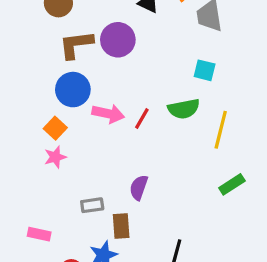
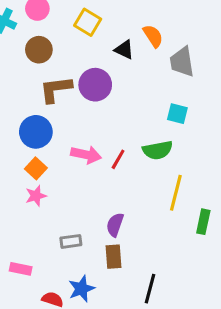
blue circle: (73, 90) -> (36, 132), moved
yellow line: (221, 130) -> (176, 193), moved
green rectangle: (232, 184) -> (203, 222), turned -45
brown rectangle: (121, 226) -> (113, 257), moved

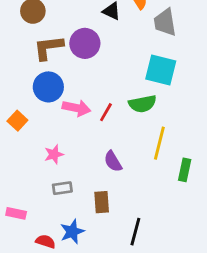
cyan square: (177, 114) -> (161, 70), size x1.6
blue circle: (36, 132) -> (48, 87), moved
orange square: (36, 168) -> (17, 121), moved
pink star: (36, 196) -> (54, 154), moved
purple semicircle: (115, 225) -> (113, 161), moved, turned -50

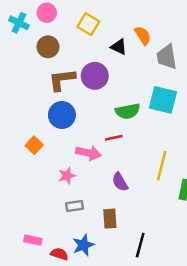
green semicircle: (142, 104) -> (128, 111), moved
pink arrow: (76, 108) -> (88, 153), moved
red line: (106, 112) -> (114, 138), turned 48
pink rectangle: (16, 213) -> (33, 240), moved

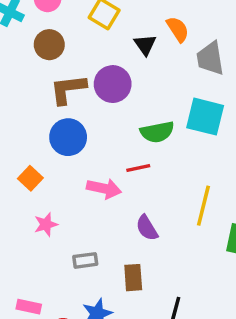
black triangle: (119, 47) -> (145, 45), turned 30
pink star: (67, 176) -> (46, 224), moved

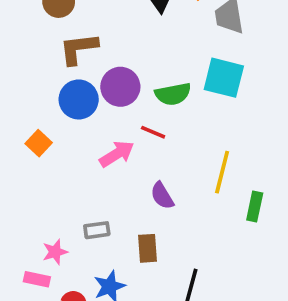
purple circle: (113, 84) -> (120, 87), moved
red line: (138, 168) -> (153, 132), turned 35
pink arrow: (104, 189) -> (117, 154), turned -44
pink star: (46, 224) -> (55, 252), moved

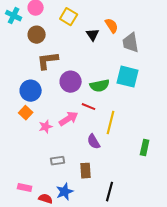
blue circle: (79, 99) -> (31, 91), moved
yellow line: (222, 172) -> (111, 123), moved
pink star: (55, 252) -> (46, 127), moved

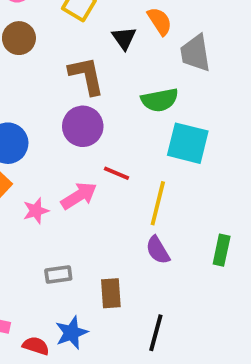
brown L-shape: (48, 61) -> (86, 76), moved, turned 85
cyan square: (128, 77) -> (188, 143), moved
green semicircle: (100, 86) -> (160, 100), moved
purple semicircle: (94, 142) -> (158, 250), moved

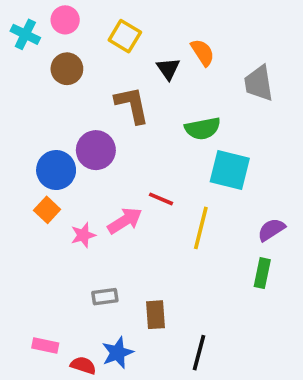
gray trapezoid: (195, 53) -> (259, 83), moved
purple circle: (83, 126) -> (96, 150), moved
purple semicircle: (158, 250) -> (271, 230), moved, turned 88

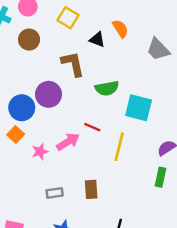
black triangle: (168, 69) -> (97, 40), turned -35
gray trapezoid: (259, 83) -> (158, 49), turned -35
green semicircle: (203, 128) -> (107, 88), moved
brown rectangle: (156, 315) -> (91, 189), moved

